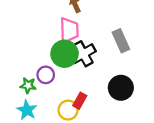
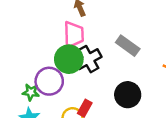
gray rectangle: (121, 41) -> (128, 46), turned -30
purple circle: (46, 75) -> (49, 81), size x1.5

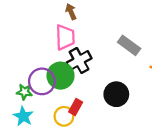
gray rectangle: (128, 46) -> (129, 45), moved
green circle: (69, 59) -> (60, 76), moved

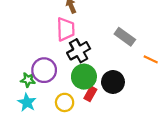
green circle: (60, 76) -> (84, 77), moved
red rectangle: (76, 107) -> (90, 94), moved

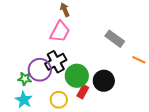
pink trapezoid: (66, 29) -> (60, 32), turned 30
black cross: (79, 51) -> (56, 62), moved

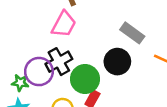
black circle: (104, 81) -> (117, 62), moved

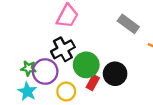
black circle: (117, 62) -> (115, 74), moved
purple circle: (39, 72) -> (45, 72), moved

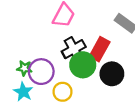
black cross: (63, 49) -> (74, 49), moved
red rectangle: (93, 83) -> (100, 49), moved, size x1.5

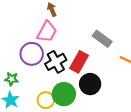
green circle: (83, 65) -> (64, 94), moved
purple circle: (41, 72) -> (32, 54), moved

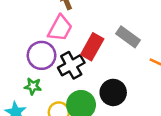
red rectangle: (79, 62) -> (92, 47), moved
green star: (12, 79) -> (33, 86), moved

